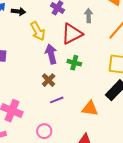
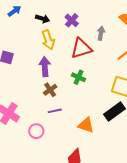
black arrow: (19, 11) -> (43, 19), moved
purple arrow: (51, 54) -> (45, 67), moved
pink circle: (44, 131) -> (36, 131), moved

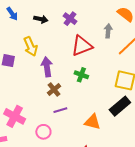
blue arrow: (14, 11) -> (12, 14), turned 96
gray arrow: (101, 33) -> (108, 31), moved
yellow arrow: (48, 40) -> (31, 46), moved

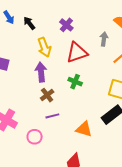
black arrow: (41, 19) -> (29, 23), moved, turned -144
yellow arrow: (31, 46) -> (44, 47), moved

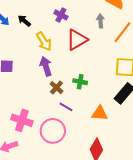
green cross: (75, 82) -> (80, 82), moved
purple line: (52, 116) -> (66, 107), turned 56
pink circle: (35, 137) -> (53, 131), size x1.6

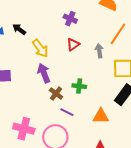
purple cross: (61, 15) -> (70, 19), moved
gray arrow: (101, 21) -> (99, 51), moved
red triangle: (77, 40) -> (73, 45), size x0.6

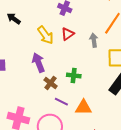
yellow arrow: (40, 48) -> (45, 35), moved
orange triangle: (101, 116) -> (83, 107), moved

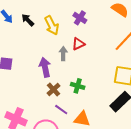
yellow arrow: (45, 35) -> (52, 25), moved
gray arrow: (94, 40) -> (63, 54), moved

